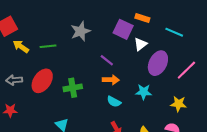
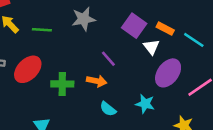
orange rectangle: (142, 18) -> (165, 29), moved
white triangle: (140, 44) -> (151, 47), turned -40
orange arrow: (111, 80) -> (97, 81), moved

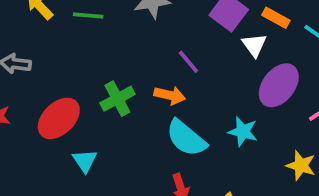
red ellipse: (28, 69) -> (59, 118), moved
green cross: (62, 84) -> (117, 99), turned -30
cyan semicircle: (108, 109) -> (186, 138), size x1.6

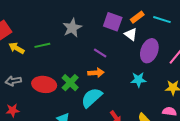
orange rectangle: (276, 18) -> (137, 17), turned -48
red ellipse: (59, 118) -> (44, 84), moved, turned 70
cyan semicircle: (186, 138) -> (92, 98), moved, turned 115

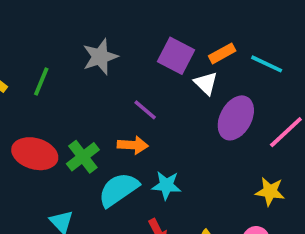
green line: (42, 45) -> (41, 81), turned -63
cyan star: (138, 80) -> (166, 185), moved

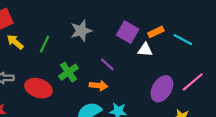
white triangle: (206, 83) -> (145, 50), turned -42
purple ellipse: (236, 118) -> (162, 89), moved
green cross: (83, 157) -> (68, 72), moved

